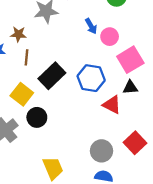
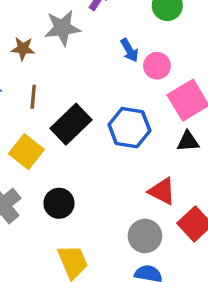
brown star: (18, 34) -> (23, 49), moved
red triangle: (112, 105) -> (162, 191), moved
black circle: (37, 117) -> (59, 203), moved

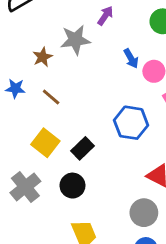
brown star: (23, 49) -> (43, 57), turned -30
brown line: (33, 97) -> (51, 97), turned -54
black rectangle: (71, 124) -> (82, 148), moved, size x0.7

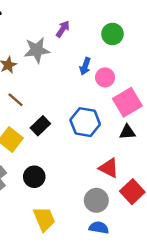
blue arrow: (131, 58) -> (85, 66), turned 49
black rectangle: (82, 148) -> (40, 126), moved

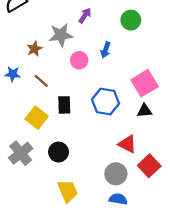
pink circle: (105, 77) -> (79, 60), moved
black rectangle: (40, 126) -> (64, 105), turned -48

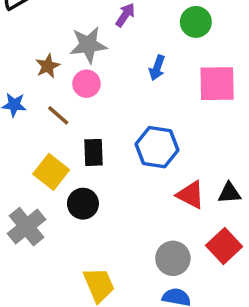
pink circle: (79, 60) -> (86, 84), moved
pink square: (145, 83) -> (217, 84), moved, turned 30
black triangle: (145, 111) -> (229, 193), moved
red triangle: (127, 144) -> (191, 195), moved
black circle: (59, 152) -> (83, 204), moved

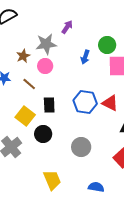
green circle: (196, 22) -> (107, 45), moved
red triangle: (191, 195) -> (110, 103), moved
gray circle: (173, 258) -> (81, 147), moved

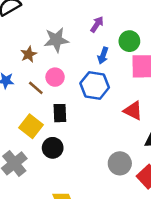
purple arrow: (67, 27) -> (97, 24), moved
pink circle: (45, 66) -> (55, 77), moved
blue hexagon: (85, 102) -> (95, 85), moved
gray circle: (81, 147) -> (120, 163), moved

